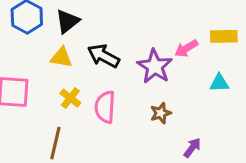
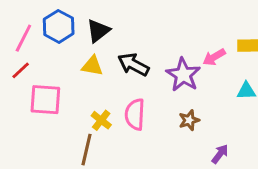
yellow cross: (70, 98) -> (101, 120), moved

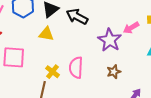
black arrow: (133, 65) -> (77, 17), moved

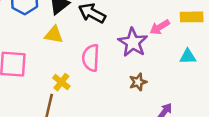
pink semicircle: (76, 68) -> (91, 58), moved

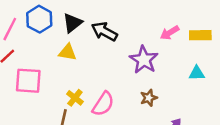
pink arrow: (160, 27) -> (170, 33), moved
pink semicircle: (91, 58) -> (103, 104), moved, turned -150

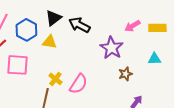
blue hexagon: (39, 19) -> (26, 30), moved
brown star: (149, 98) -> (125, 74), moved

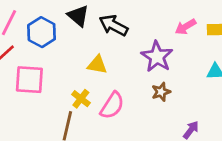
black triangle: (53, 18) -> (78, 16), turned -42
yellow triangle: (49, 42) -> (97, 65), moved
brown star: (125, 74) -> (161, 92), moved

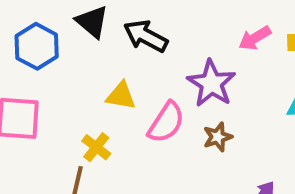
pink semicircle: (112, 105) -> (166, 122), moved

